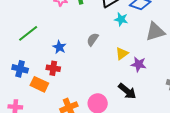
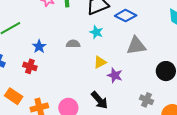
cyan star: (121, 19) -> (96, 32), moved
gray semicircle: (93, 39) -> (73, 44), turned 48
orange rectangle: (39, 84) -> (14, 96), moved

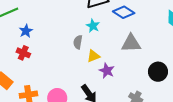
gray semicircle: (73, 44) -> (78, 42), moved, turned -88
blue star: (39, 46) -> (26, 31), moved

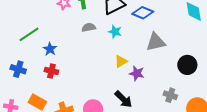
gray semicircle: (78, 42) -> (89, 27), moved, turned 80

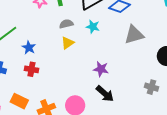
yellow triangle: (121, 61) -> (68, 43), moved
purple star: (137, 73) -> (101, 69), moved

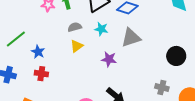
gray triangle: (134, 35) -> (131, 38), moved
purple star: (101, 69) -> (109, 59), moved

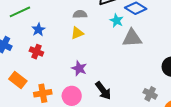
cyan star: (101, 29) -> (117, 21), moved
purple star: (109, 59) -> (79, 68), moved

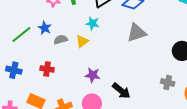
gray semicircle: (80, 14) -> (61, 40), moved
cyan star: (117, 21) -> (93, 23), moved
blue star: (38, 30) -> (45, 28), moved

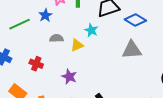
blue star: (45, 28) -> (45, 15), moved
purple star: (93, 75) -> (69, 77), moved

